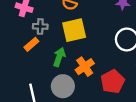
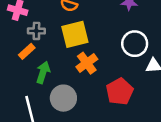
green arrow: (59, 57) -> (43, 72), moved
orange cross: (85, 67) -> (87, 63), moved

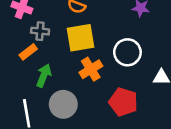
white circle: (135, 44) -> (127, 52), moved
red pentagon: (120, 92) -> (123, 102), turned -30

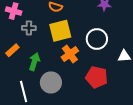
orange rectangle: (28, 52) -> (12, 50), moved

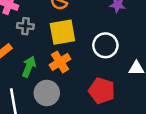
orange cross: (70, 54) -> (60, 62), moved

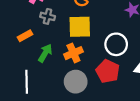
red pentagon: (102, 91) -> (108, 71), moved
gray circle: (47, 93) -> (76, 82), moved

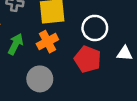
gray circle: (76, 82) -> (40, 79), moved

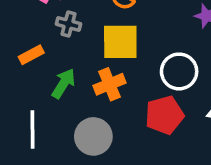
red pentagon: (88, 59) -> (164, 115), turned 30

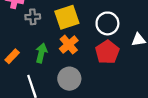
orange rectangle: (31, 55) -> (12, 56), moved

